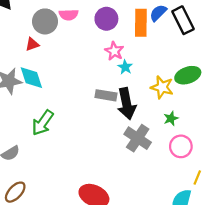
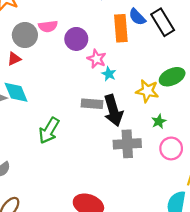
blue semicircle: (158, 13) -> (137, 17), turned -84
purple circle: (106, 19) -> (76, 39), moved
green arrow: (43, 123) -> (49, 130), moved
gray cross: (138, 138) -> (127, 144), turned -32

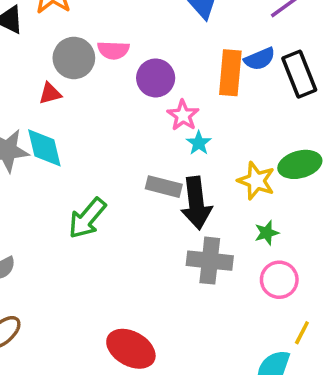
blue semicircle: (137, 17) -> (260, 59), turned -78

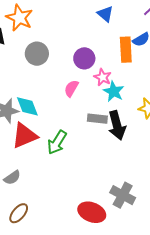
pink semicircle: (113, 50) -> (71, 88), moved, turned 126
red triangle: (50, 93) -> (24, 136), moved, size x2.0
cyan star: (199, 143) -> (114, 91), size x1.5
gray cross: (210, 261) -> (123, 195), moved, turned 30

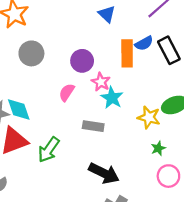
black arrow: (117, 125) -> (104, 173), moved, turned -52

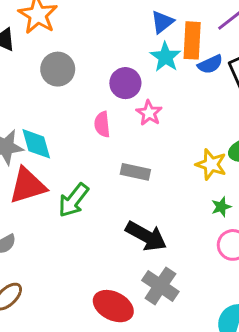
blue triangle: (107, 14) -> (162, 22), turned 36
orange rectangle: (127, 53) -> (192, 40), moved
pink semicircle: (67, 92) -> (102, 124), turned -42
cyan star: (112, 98) -> (165, 57), moved

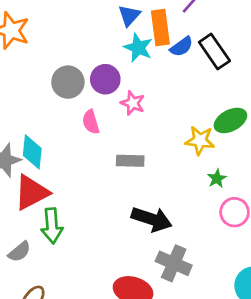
gray circle: (58, 69) -> (68, 82), moved
cyan diamond: (36, 144) -> (32, 152), turned 32
green arrow: (73, 200) -> (52, 226), moved, turned -32

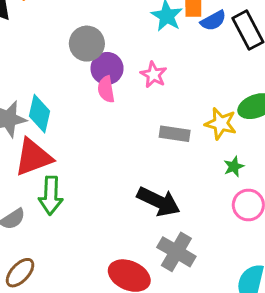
purple circle: (105, 79) -> (107, 68), moved
gray rectangle: (130, 161) -> (175, 134), moved

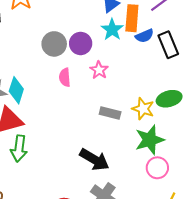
purple circle: (107, 68) -> (81, 43), moved
green star: (234, 167) -> (150, 140), size x2.0

